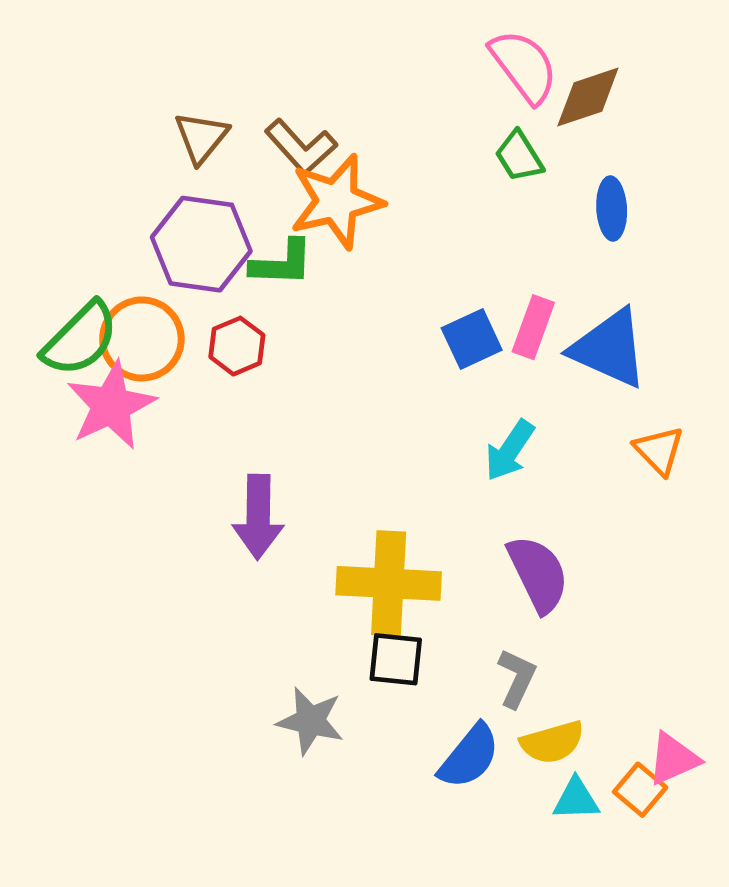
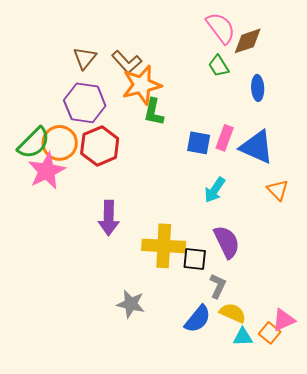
green L-shape: (282, 263) -> (154, 112), moved, turned 100
blue square: (472, 339) -> (199, 143), turned 35
red hexagon: (237, 346) -> (100, 146), size x1.6
black square: (396, 659) -> (195, 259), moved
yellow semicircle: (552, 742) -> (233, 313), turned -140

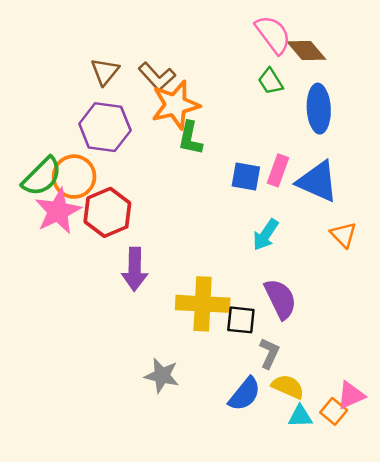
brown diamond: (248, 41) -> (306, 50), turned 68
blue ellipse: (258, 88) -> (319, 109), size x1.5
red hexagon: (100, 146) -> (107, 212), moved

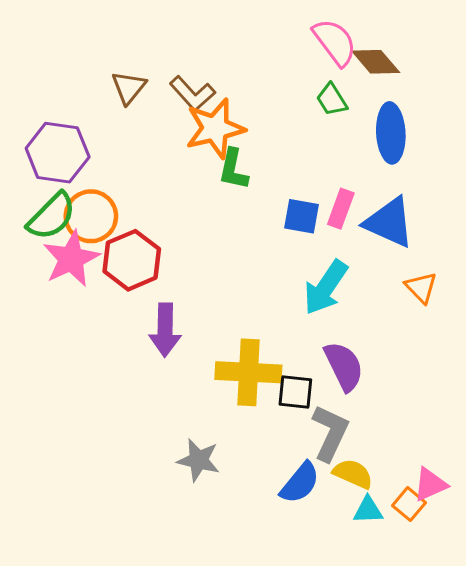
purple hexagon: (105, 127) -> (58, 153), moved
cyan arrow: (266, 235) -> (326, 287), size x1.4
gray L-shape: (269, 353) -> (330, 433), size x1.5

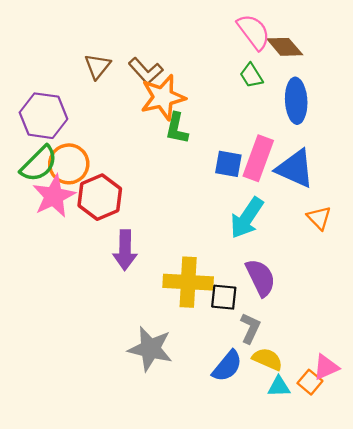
pink rectangle: (341, 209) -> (258, 158), size x1.5
gray L-shape: (330, 433) -> (250, 328), size x0.7
gray star: (198, 460) -> (150, 349), size x1.4

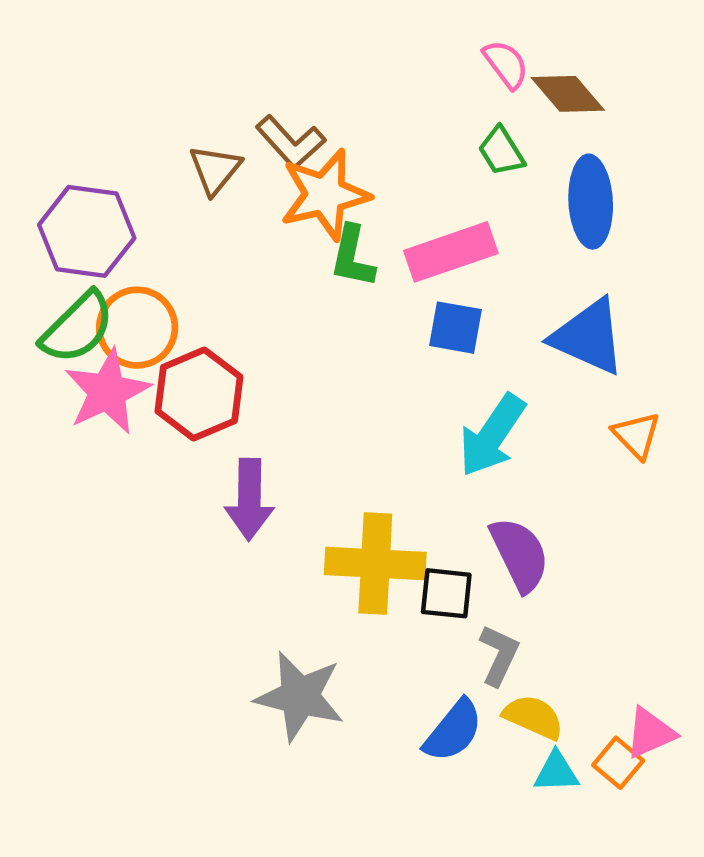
pink semicircle: (254, 32) -> (506, 64), size x0.7
brown triangle: (97, 66) -> (215, 170), moved
pink rectangle: (258, 158) -> (451, 252), moved, turned 51

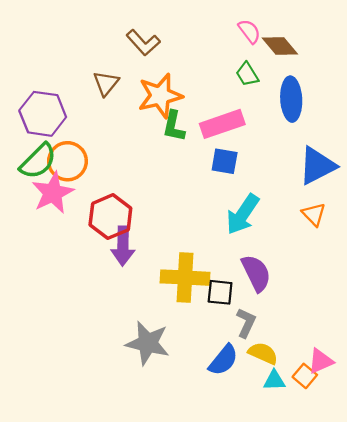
brown L-shape: (291, 142) -> (143, 43), moved
blue triangle: (588, 337) -> (317, 166), moved, turned -51
red hexagon: (199, 394) -> (110, 217), moved

